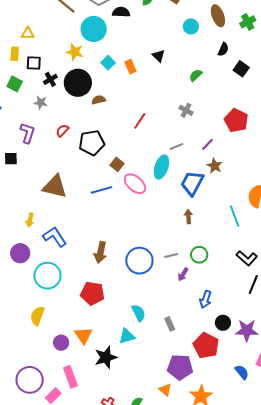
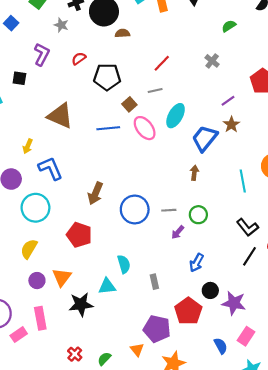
gray line: (176, 146) -> (155, 90), moved
yellow semicircle: (37, 316) -> (29, 249), moved

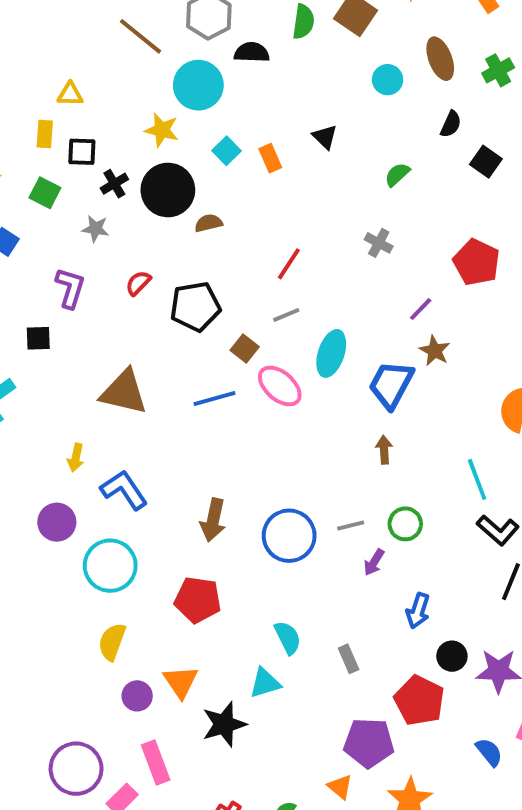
cyan line: (243, 181) -> (477, 479), moved

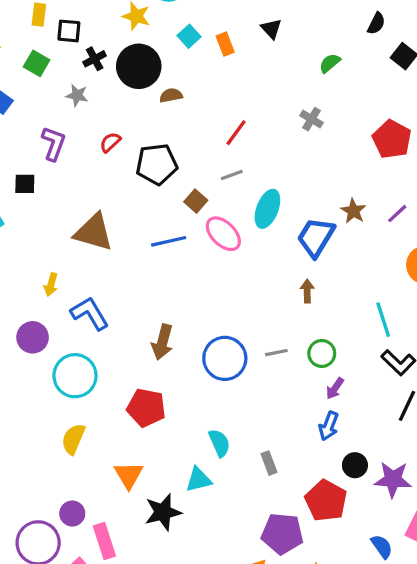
purple line: (421, 309) -> (397, 214), moved
purple arrow: (374, 562) -> (335, 388), moved
purple circle: (137, 696) -> (72, 514), moved

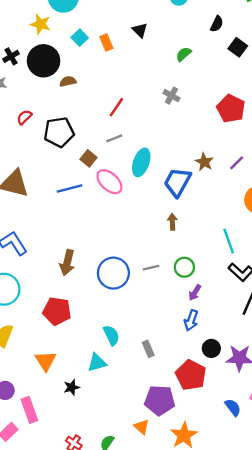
black star: (163, 512) -> (72, 387), size x0.6

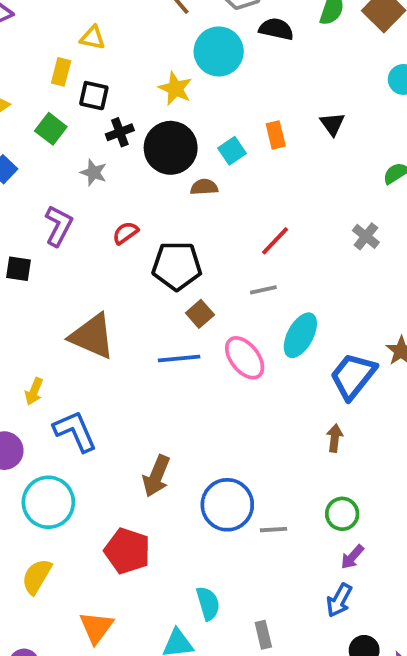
cyan square: (80, 38) -> (232, 151), moved
brown square: (88, 158) -> (200, 314), moved
gray line: (151, 268) -> (273, 530), moved

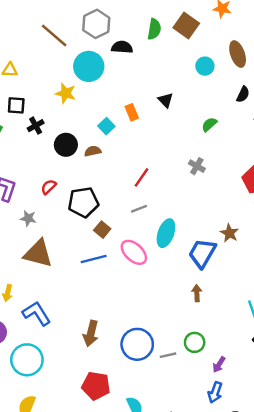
black circle: (171, 148) -> (66, 145), moved, size x0.7
gray star: (94, 173) -> (28, 218), moved
green circle: (342, 514) -> (195, 342), moved
red pentagon: (127, 551) -> (96, 386), moved

